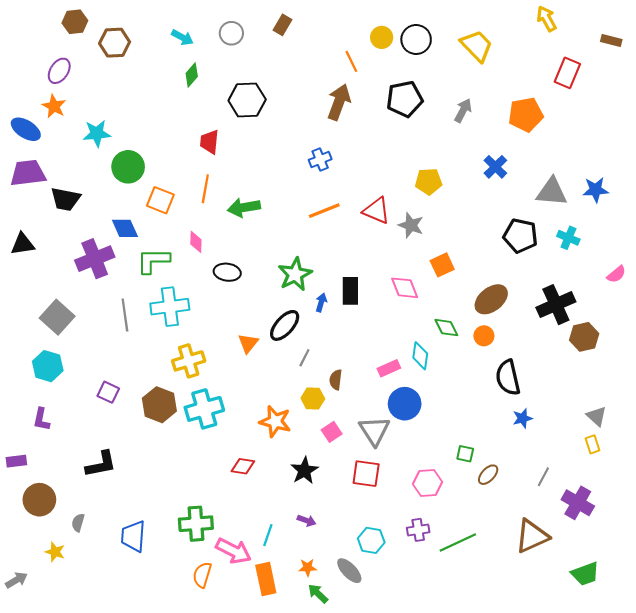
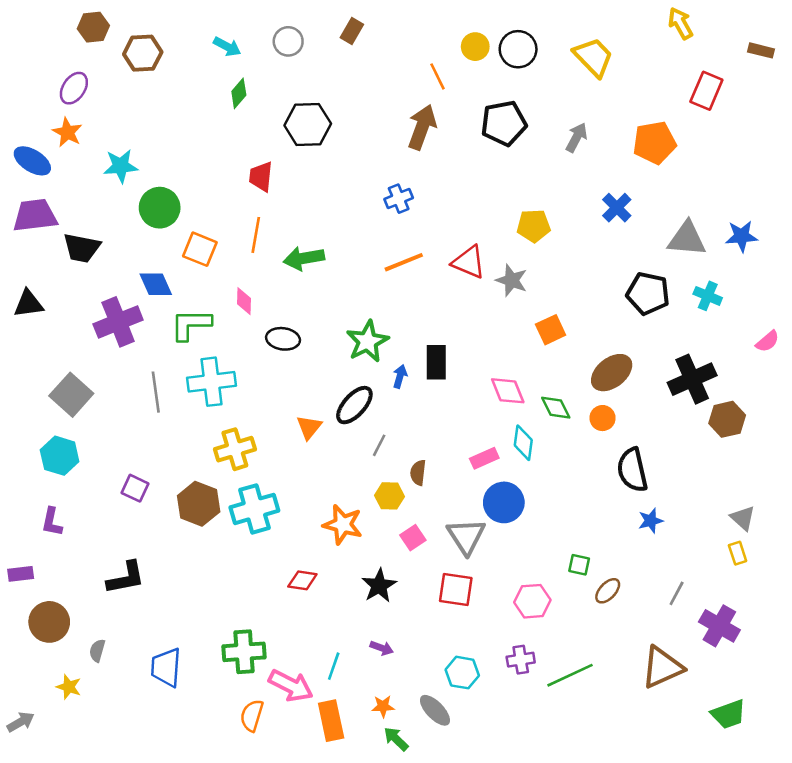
pink diamond: (405, 288) -> (508, 391), moved

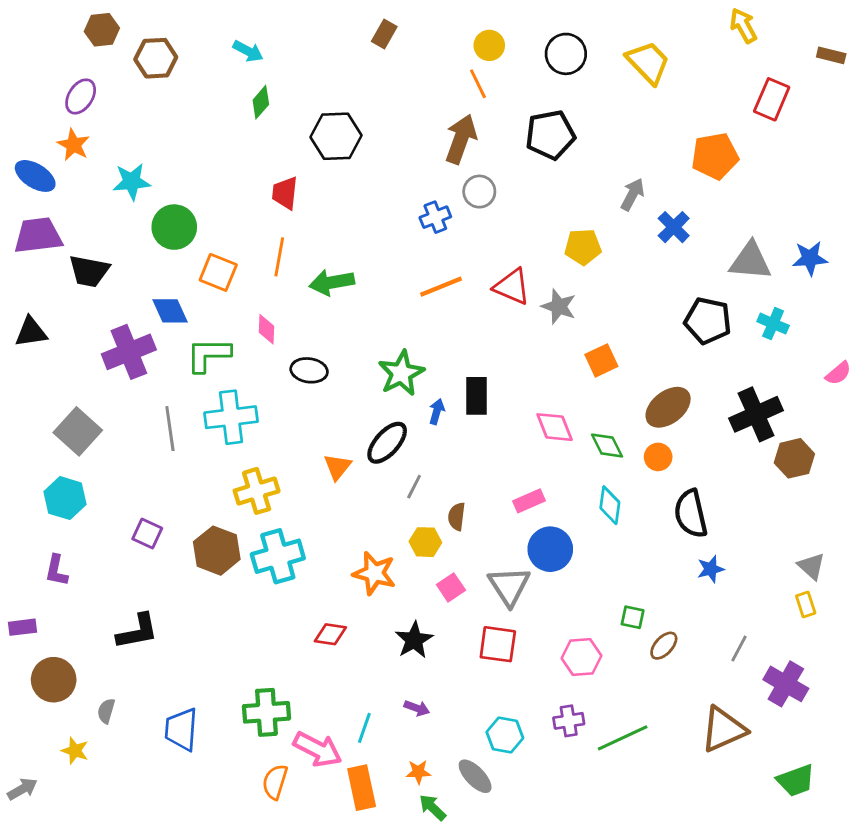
gray circle: (288, 41) -> (479, 192), moved
yellow circle: (475, 47) -> (489, 45), moved
gray arrow: (577, 137) -> (633, 194), moved
cyan diamond: (523, 443) -> (610, 505), moved

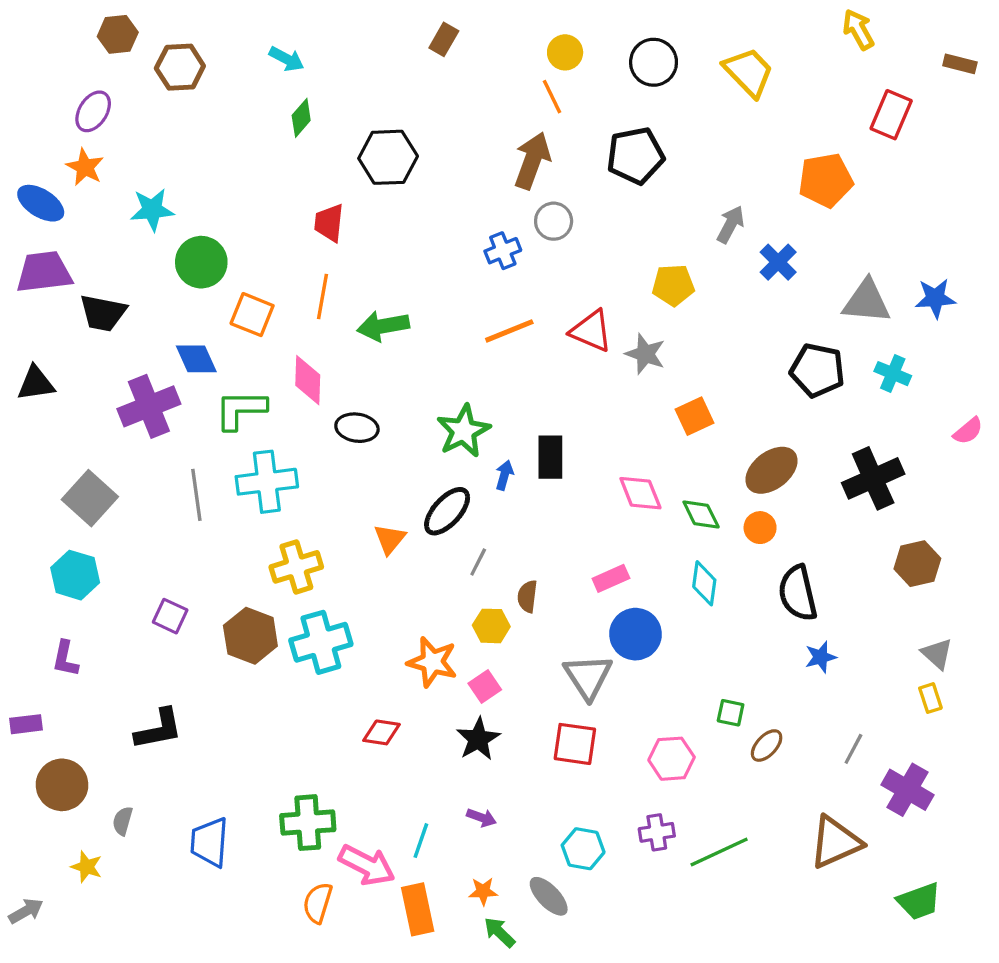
pink diamond: (266, 329) -> (308, 380), size x1.4
brown hexagon: (794, 458) -> (917, 564), moved
pink square: (451, 587) -> (485, 687), moved

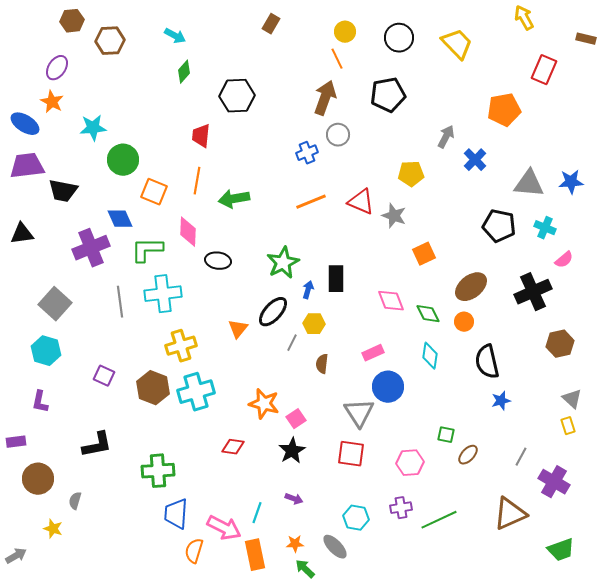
pink semicircle: (968, 431) -> (564, 260), moved
yellow hexagon: (491, 626) -> (314, 324), moved
green cross: (308, 823) -> (158, 471), moved
blue trapezoid: (209, 842) -> (176, 514), moved

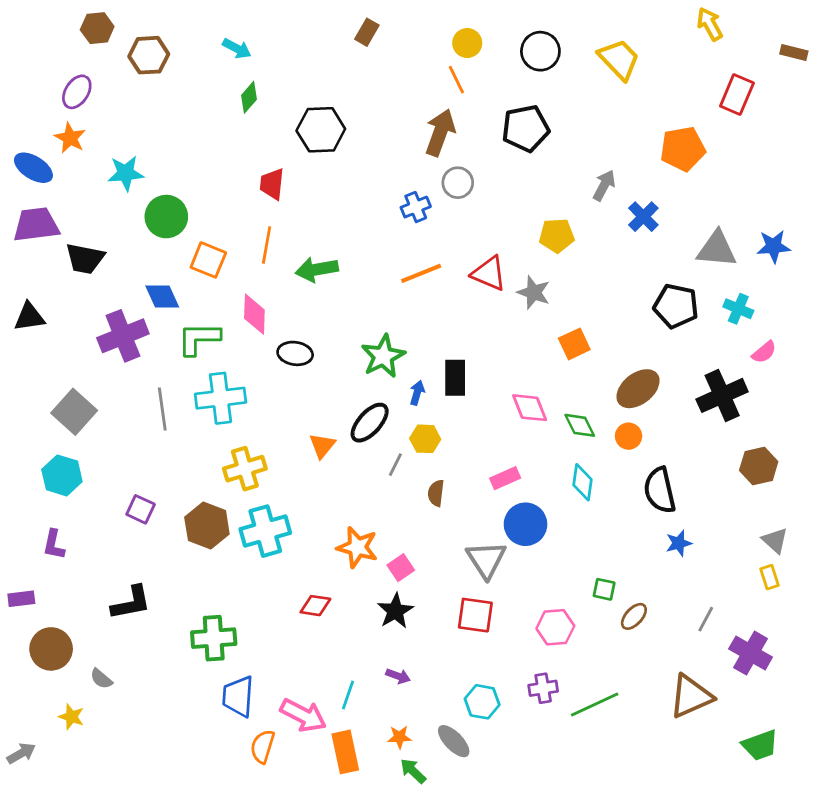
gray semicircle: (75, 501) -> (101, 679), turned -66

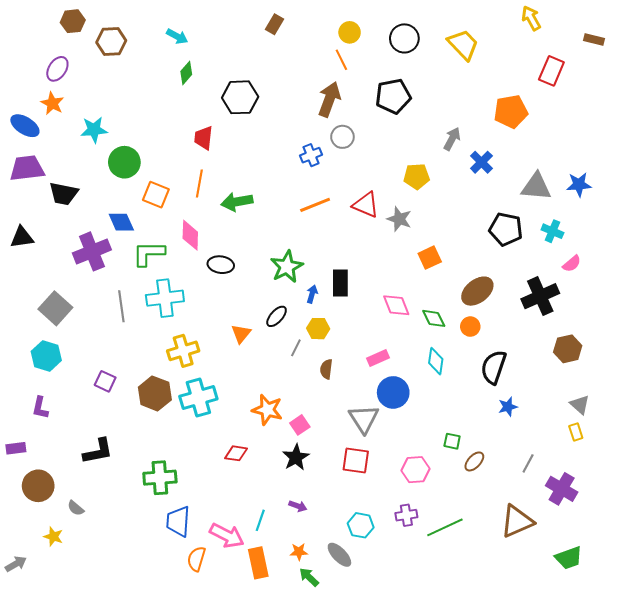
black ellipse: (370, 423) -> (277, 316), size x0.7
black semicircle: (660, 490) -> (494, 367), turned 32

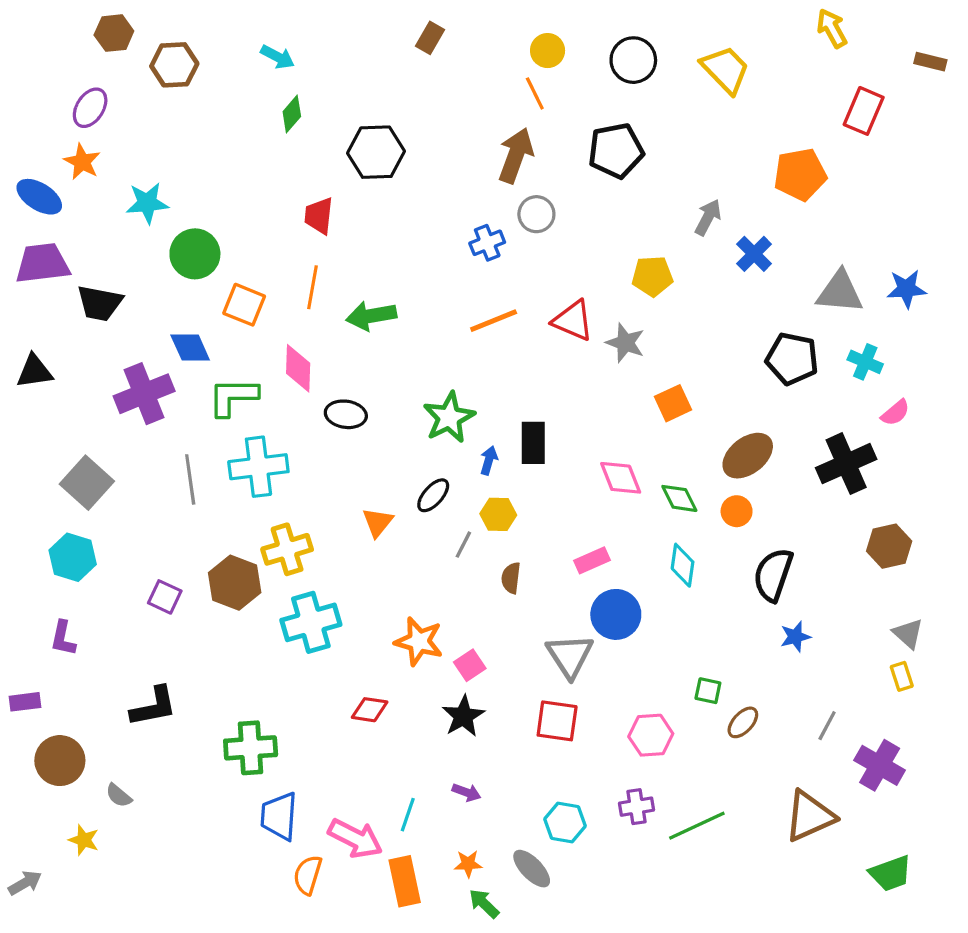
brown hexagon: (155, 393) -> (235, 583), moved

